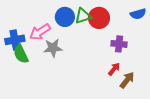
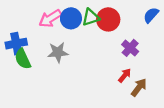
blue semicircle: (138, 14) -> (151, 15), turned 147
pink arrow: (40, 32) -> (50, 18), moved
purple cross: (119, 44) -> (130, 48), turned 35

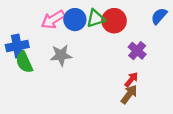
brown arrow: (139, 87) -> (129, 94), moved

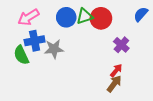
pink arrow: (53, 20) -> (28, 17), moved
blue cross: (17, 46) -> (35, 41), moved

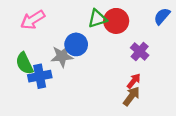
blue circle: (66, 17) -> (76, 44), moved
blue cross: (35, 41) -> (40, 76), moved

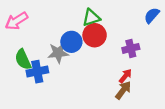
pink arrow: (33, 20) -> (16, 21), moved
red circle: (116, 21) -> (95, 35), moved
purple cross: (140, 52) -> (131, 48), turned 35

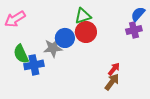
purple cross: (131, 48) -> (134, 30), moved

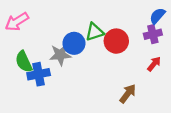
green triangle: (83, 16) -> (95, 32), moved
red circle: (86, 32) -> (116, 41), moved
red arrow: (114, 69) -> (154, 64), moved

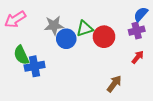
gray star: (60, 55) -> (54, 25), moved

